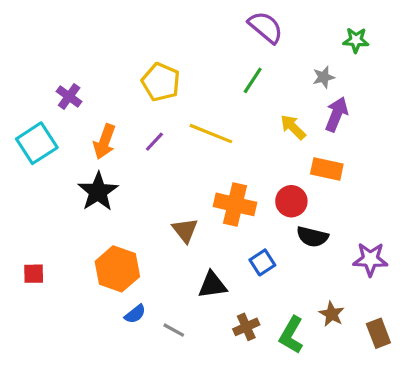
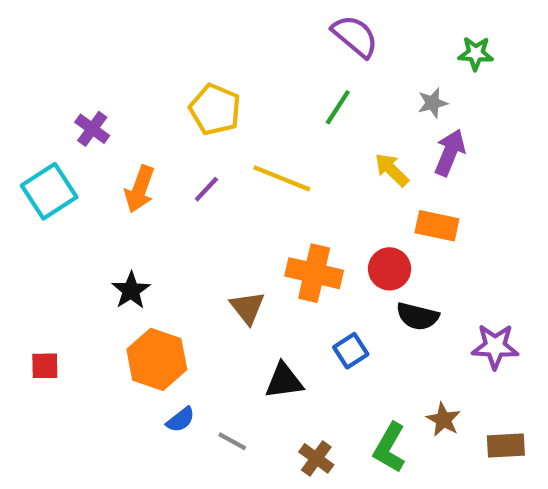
black star: (98, 192) -> (131, 290), moved, size x0.7
brown cross: (246, 327) -> (316, 458), moved, turned -30
brown rectangle: (378, 333) -> (506, 446), turned -72

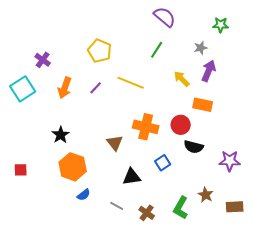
gray line: (232, 441) -> (117, 206), moved

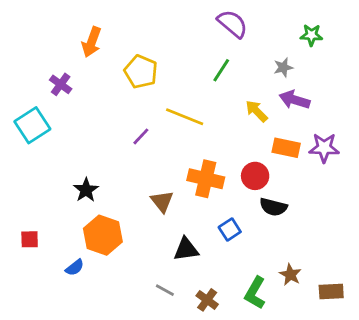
purple arrow: (209, 71) -> (295, 100), turned -95
orange arrow: (65, 88) -> (92, 42), moved
purple line: (96, 88) -> (141, 136), moved
purple star: (230, 161) -> (324, 148), moved
blue semicircle: (84, 195) -> (75, 268), moved

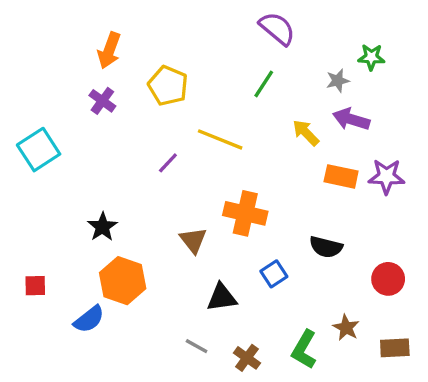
green star: (311, 35) -> (371, 57), moved
purple cross: (61, 84) -> (102, 101), moved
red circle: (255, 176) -> (388, 279), moved
blue semicircle: (75, 268) -> (89, 319), size x1.4

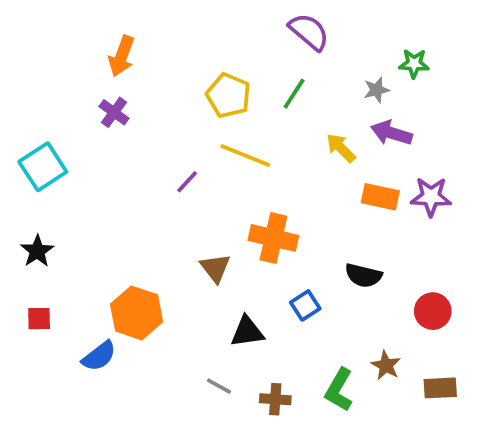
yellow pentagon: (168, 86) -> (228, 95), moved
black star: (102, 227) -> (37, 251), moved
brown cross: (247, 358) -> (275, 399), turned -32

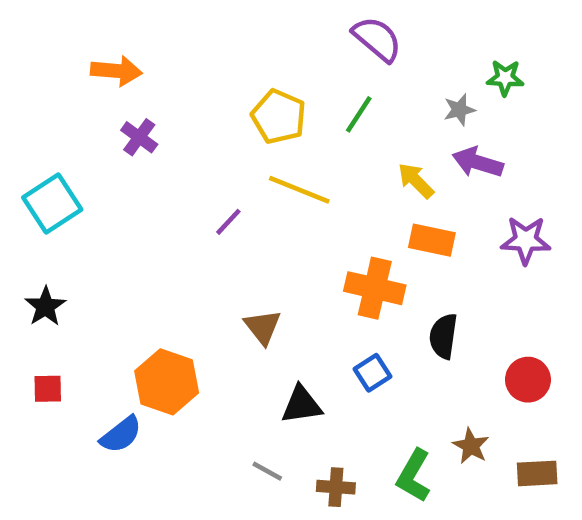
orange arrow: (122, 56) -> (116, 71), moved, turned -105
orange rectangle: (380, 197) -> (432, 240), moved
orange cross: (273, 238) -> (375, 288), moved
black semicircle: (363, 275) -> (443, 336), turned 84

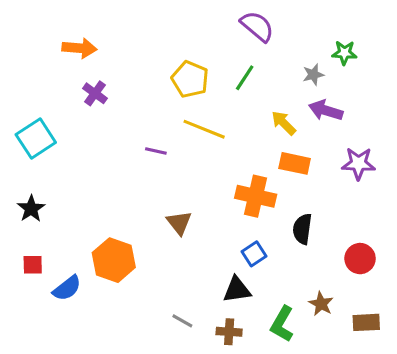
purple line: (228, 222) -> (156, 151), turned 60
black triangle: (302, 405) -> (237, 290), moved
blue semicircle: (121, 435) -> (67, 288), moved

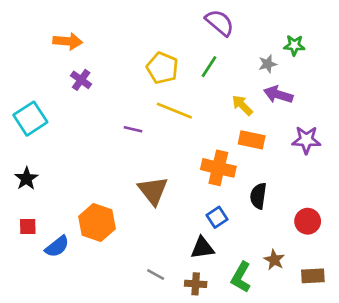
brown triangle: (179, 223) -> (153, 191), size x1.4

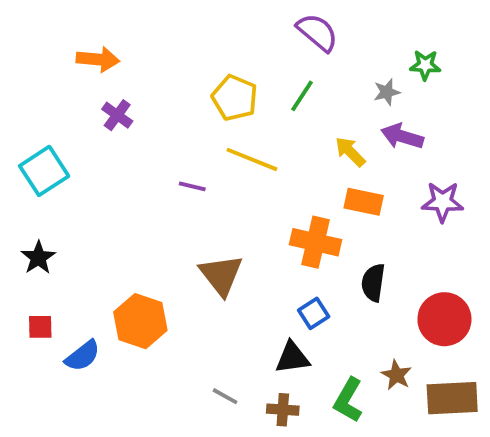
red circle: (308, 221) -> (444, 319), size x1.4
brown rectangle: (313, 276) -> (452, 398), size x1.5

